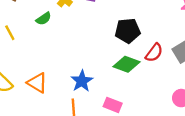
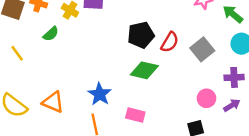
red semicircle: (154, 53) -> (170, 42), moved

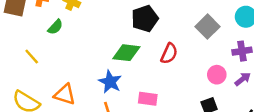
red semicircle: (170, 42) -> (169, 53), moved
yellow line: (17, 53) -> (32, 57), moved
green diamond: (144, 70) -> (126, 53), moved

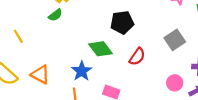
green semicircle: (55, 27) -> (55, 15), moved
green diamond: (126, 53) -> (101, 49), turned 35

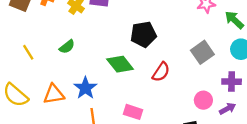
green semicircle: (55, 15) -> (67, 47), moved
blue star: (82, 71) -> (85, 88), moved
orange triangle: (40, 74) -> (54, 94), turned -36

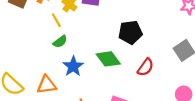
yellow line: (28, 52) -> (56, 20), moved
blue star: (85, 88) -> (73, 66), moved

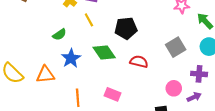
yellow line: (56, 20) -> (89, 20), moved
red semicircle: (146, 67) -> (139, 62), turned -114

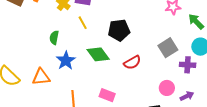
green semicircle: (59, 35) -> (54, 38), turned 136
red semicircle: (139, 62) -> (132, 63), turned 138
purple cross: (199, 74) -> (188, 65), moved

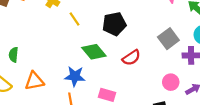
green semicircle: (54, 38) -> (14, 55), moved
blue star: (66, 61) -> (75, 76), moved, turned -30

